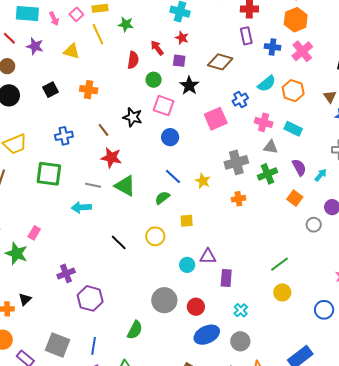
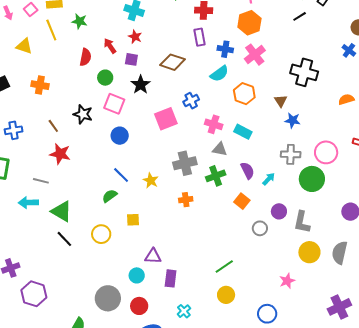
cyan semicircle: (267, 84) -> (219, 74), moved
green triangle: (125, 186) -> (62, 211), moved
cyan circle: (187, 265) -> (137, 275), moved

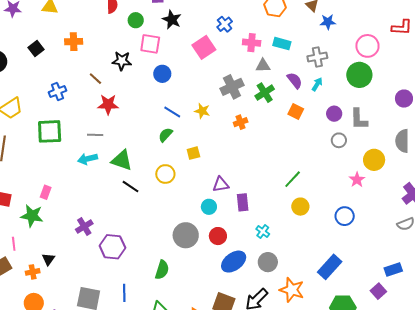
gray cross: (291, 154) -> (317, 57), moved
gray circle: (260, 228) -> (339, 140), moved
yellow circle: (309, 252) -> (374, 160), moved

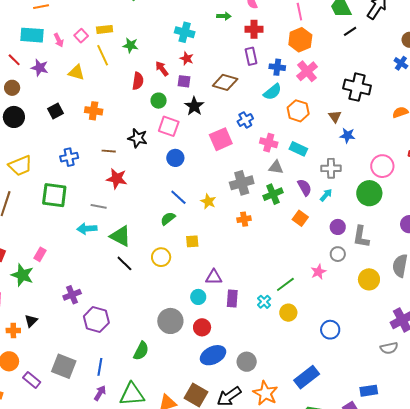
brown line: (95, 79) -> (109, 151), turned -48
pink star: (357, 180) -> (318, 272), moved
cyan cross: (263, 231) -> (264, 302), moved

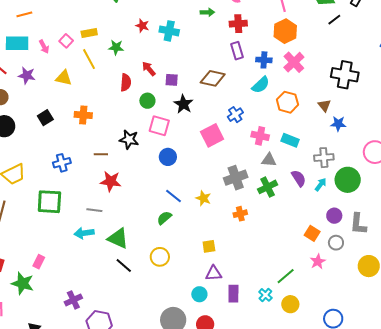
red star: (187, 58) -> (142, 26), moved
green circle: (369, 193) -> (348, 180), moved
orange square: (300, 218) -> (312, 233), moved
yellow square: (192, 241) -> (209, 246), moved

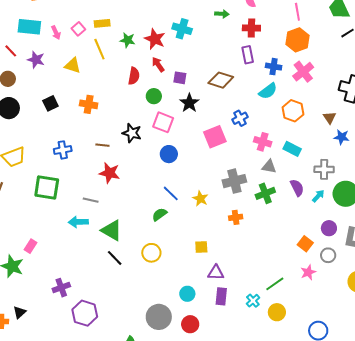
red star: (142, 26) -> (155, 39), moved, size x1.5
purple triangle: (214, 273) -> (216, 273), moved

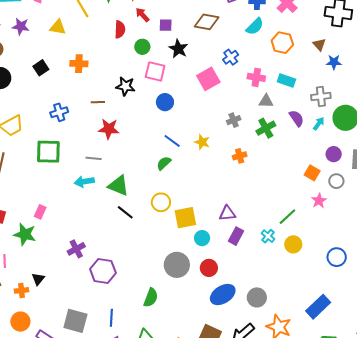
gray cross: (234, 181) -> (234, 120), size x0.6
yellow square: (201, 247) -> (185, 218), moved, size x1.6
purple rectangle: (221, 296) -> (236, 236), turned 30

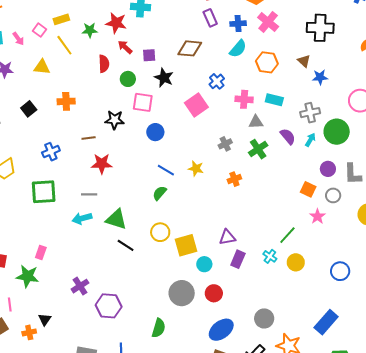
blue ellipse: (223, 295) -> (221, 330), moved

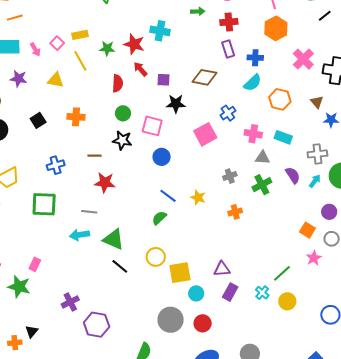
pink cross: (268, 22) -> (303, 59), moved
black star: (164, 78) -> (176, 104), turned -30
green circle: (128, 79) -> (123, 113), moved

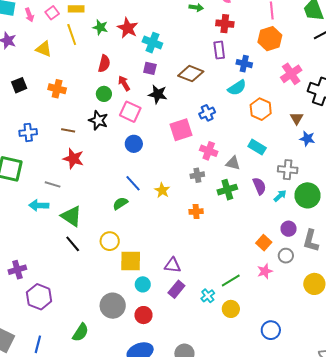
cyan cross: (160, 31) -> (152, 43), moved
red arrow: (140, 69) -> (124, 83), moved
pink cross: (253, 134) -> (209, 151), moved

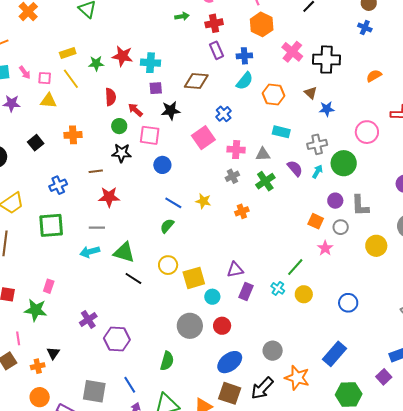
pink square: (52, 13) -> (45, 78), moved, turned -32
blue line: (38, 344) -> (130, 385), turned -30

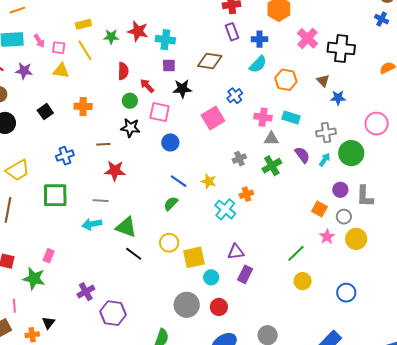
pink cross: (236, 150) -> (263, 117), moved
yellow circle: (376, 246) -> (356, 239), moved
cyan cross: (278, 288) -> (225, 209), moved, size x1.5

